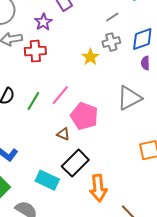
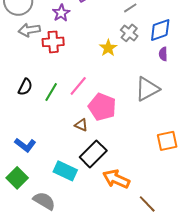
gray cross: (111, 42) -> (129, 33), turned -36
orange arrow: (98, 188) -> (116, 179), turned 120

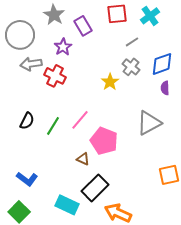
red cross: (53, 42) -> (55, 76), turned 30

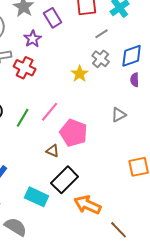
gray triangle: (149, 123) -> (119, 115), size x0.6

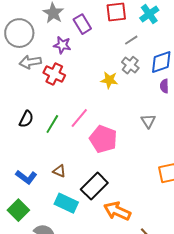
purple star: (33, 39) -> (62, 45), turned -30
yellow star: (80, 74) -> (109, 80), turned -30
gray triangle: (119, 115) -> (148, 121), turned -35
brown triangle: (53, 151) -> (59, 171), moved

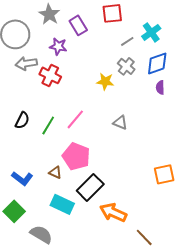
cyan cross: (149, 14) -> (151, 32), moved
gray triangle: (148, 121) -> (120, 122), moved, turned -35
pink pentagon: (103, 139) -> (76, 156), moved

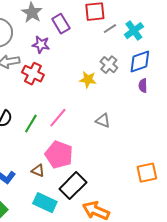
gray line: (127, 41) -> (110, 29), moved

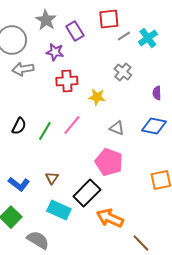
blue diamond: (140, 62) -> (154, 126), moved, turned 30
red cross: (33, 74) -> (67, 81), moved, turned -30
yellow star: (88, 80) -> (97, 97), moved
pink pentagon: (59, 155) -> (109, 162), moved
brown triangle: (38, 171) -> (52, 178), turned 40

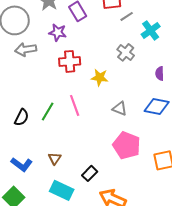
cyan cross: (148, 38) -> (151, 30), moved
pink line: (72, 125) -> (75, 105), turned -60
black semicircle: (19, 126) -> (22, 117), moved
pink pentagon: (109, 162) -> (127, 145), moved
black rectangle: (87, 193) -> (90, 173), size x0.6

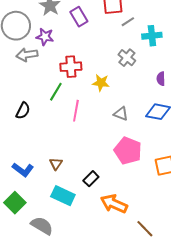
cyan cross: (151, 30) -> (152, 36), turned 30
purple star: (58, 32) -> (45, 37), moved
pink line: (75, 105) -> (76, 111), turned 30
green line: (48, 111) -> (56, 92), moved
black semicircle: (22, 117) -> (23, 111), moved

